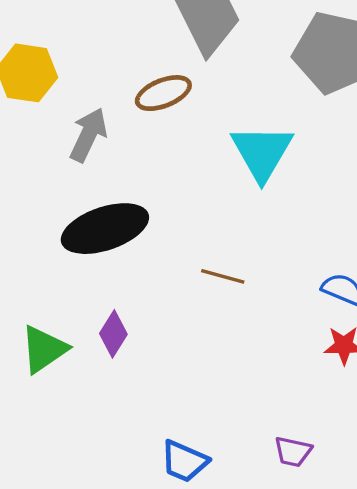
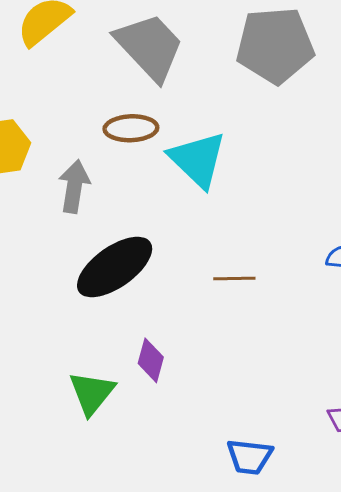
brown ellipse: (163, 93) -> (131, 128), turned 36
cyan triangle: (262, 152) -> (198, 160), moved

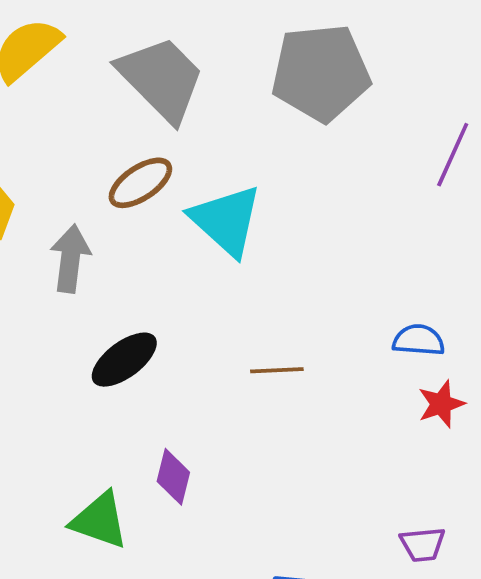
brown ellipse: (131, 128) -> (140, 183), turned -30
black ellipse: (115, 267) -> (124, 360), size x0.7
green triangle: (92, 393) -> (100, 520), turned -48

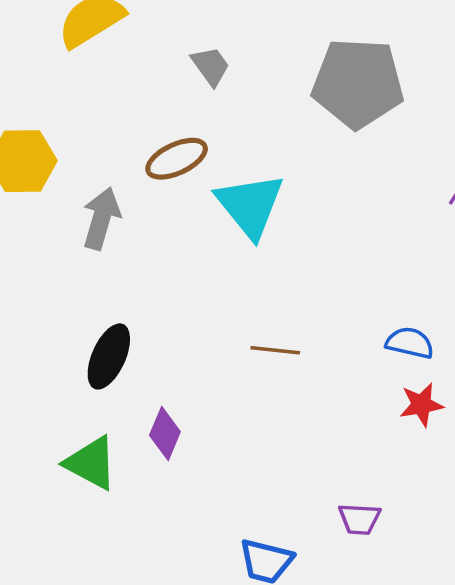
gray trapezoid: (161, 79) -> (211, 66), size x0.5
black ellipse: (124, 360) -> (109, 356), moved, turned -38
purple trapezoid: (423, 544) -> (359, 519), moved

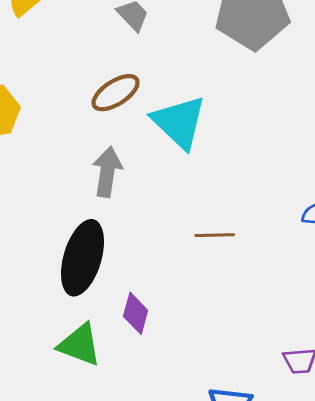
gray arrow: (101, 218) -> (107, 172), moved
black ellipse: (109, 356) -> (83, 258), size x1.4

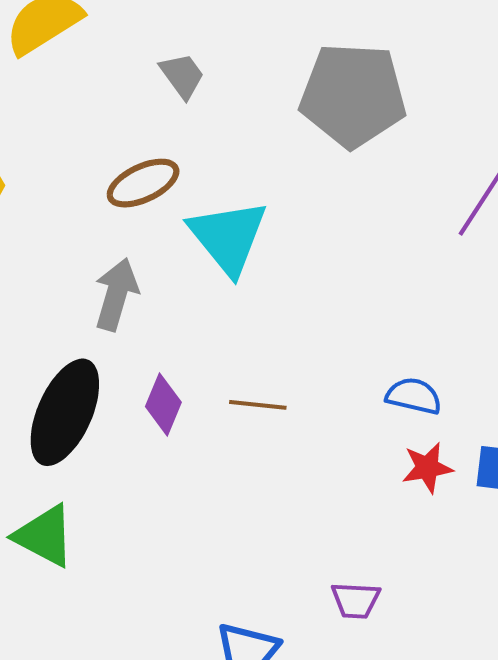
purple diamond: (136, 313) -> (163, 404), moved

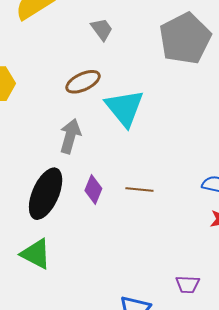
gray pentagon: (353, 95) -> (185, 38), turned -30

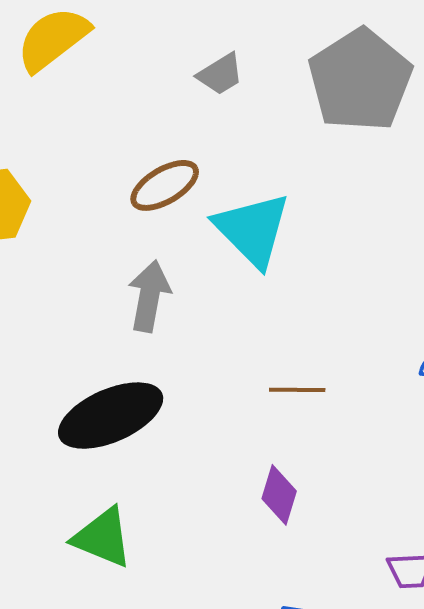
gray trapezoid: (102, 29) -> (220, 74), moved, turned 100
purple diamond: (93, 190) -> (279, 495), moved
black ellipse: (46, 194) -> (111, 416), turned 48

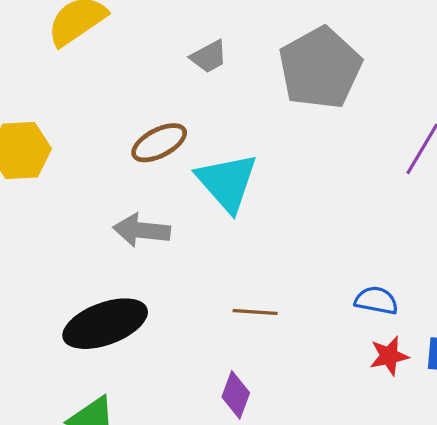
gray arrow: (149, 296) -> (142, 230), turned -98

